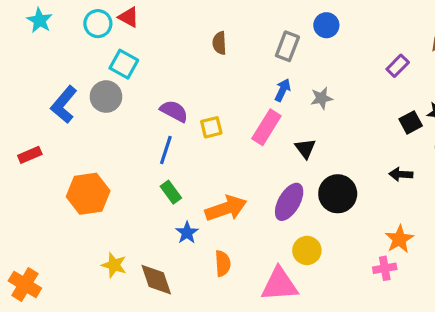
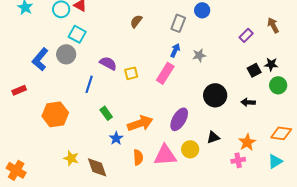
brown semicircle: (219, 43) -> (136, 21), turned 40
black triangle: (305, 148) -> (213, 137), moved, turned 48
blue line: (166, 150) -> (89, 84), moved
black circle: (338, 194) -> (215, 95), moved
pink triangle: (279, 285) -> (165, 155), moved

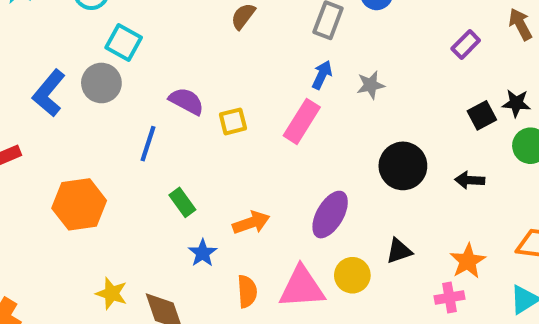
orange arrow: (140, 123) -> (251, 223), size x0.7

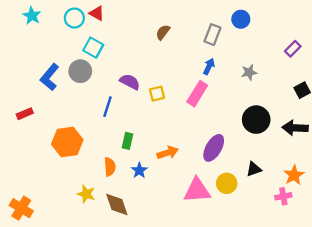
gray star: (371, 85) -> (249, 72), moved
black arrow: (470, 180) -> (295, 128), size x1.5
green rectangle: (182, 202) -> (127, 141), turned 49
orange semicircle: (247, 291) -> (110, 167), moved

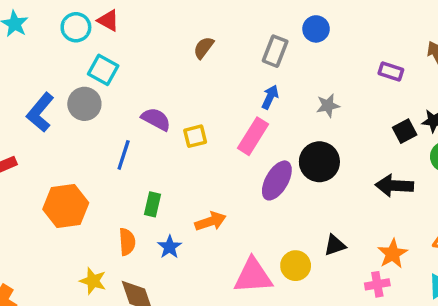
purple rectangle: (293, 49) -> (391, 72), turned 63
black circle: (256, 120) -> (319, 162), moved
purple ellipse: (214, 148) -> (277, 180), moved

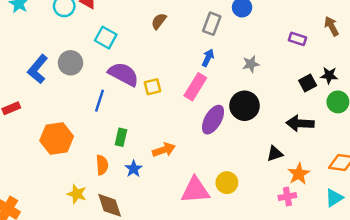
cyan square: (103, 70) -> (106, 38), moved
purple semicircle: (156, 119) -> (123, 74), size x1.4
black triangle: (335, 245) -> (275, 154), moved

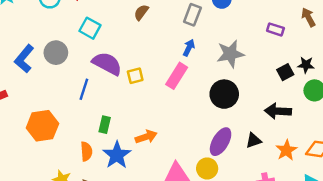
gray star: (251, 64) -> (230, 54), size x1.6
purple ellipse: (213, 120) -> (221, 142), moved
blue star: (134, 169) -> (117, 155), size x1.6
orange star: (299, 174) -> (286, 150), moved

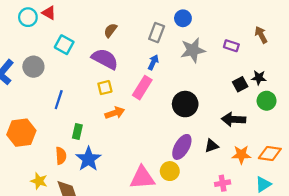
gray star: (230, 54) -> (193, 50), moved
purple semicircle: (107, 64) -> (105, 59), moved
orange arrow: (146, 137) -> (115, 113), moved
orange star: (286, 150) -> (241, 155), turned 30

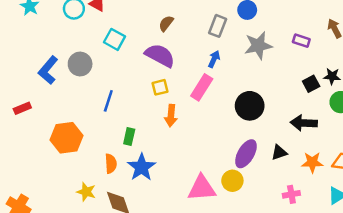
orange arrow: (115, 113) -> (171, 116), turned 114

